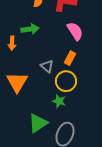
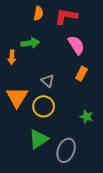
orange rectangle: (70, 58) -> (81, 74), moved
yellow circle: (66, 81) -> (44, 106), moved
green star: (59, 101) -> (87, 117), moved

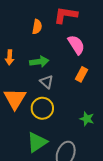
orange semicircle: (38, 13) -> (37, 27), moved
green arrow: (30, 43) -> (39, 62), moved

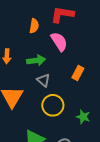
pink semicircle: (76, 45) -> (59, 42), moved
yellow circle: (42, 108) -> (53, 105), moved

